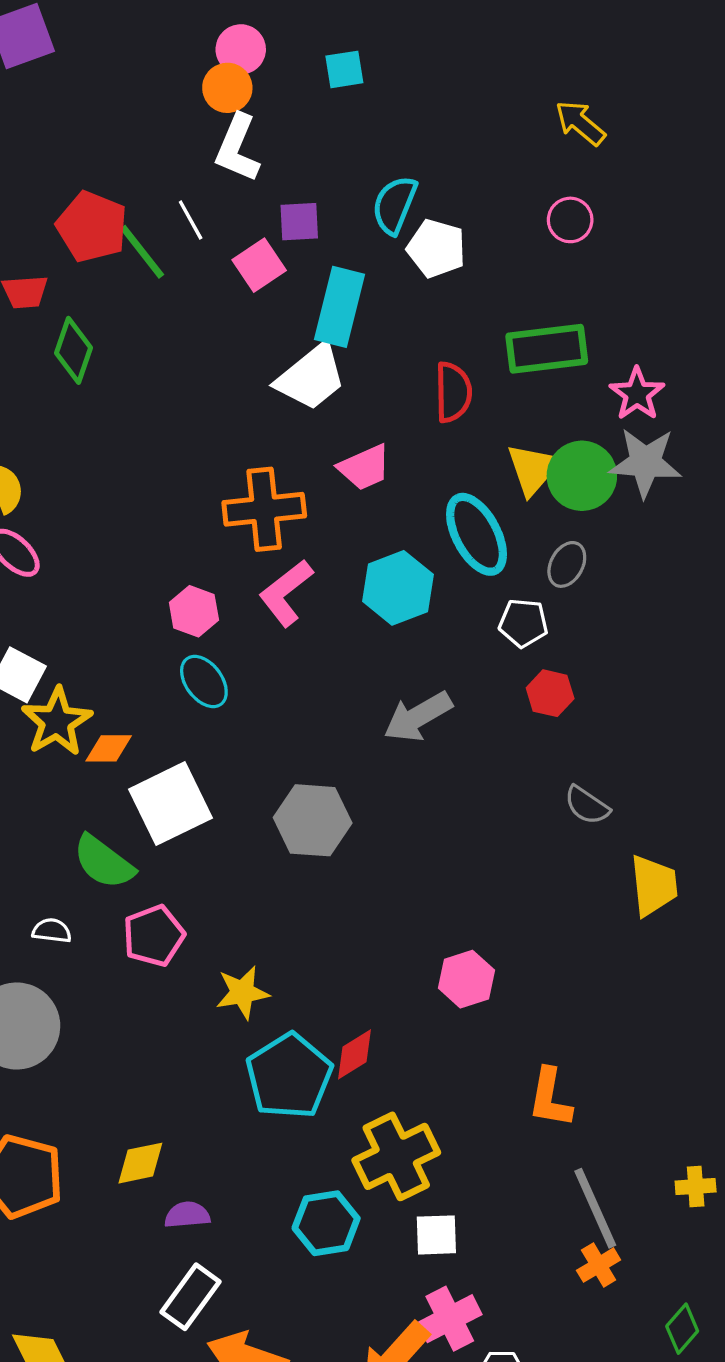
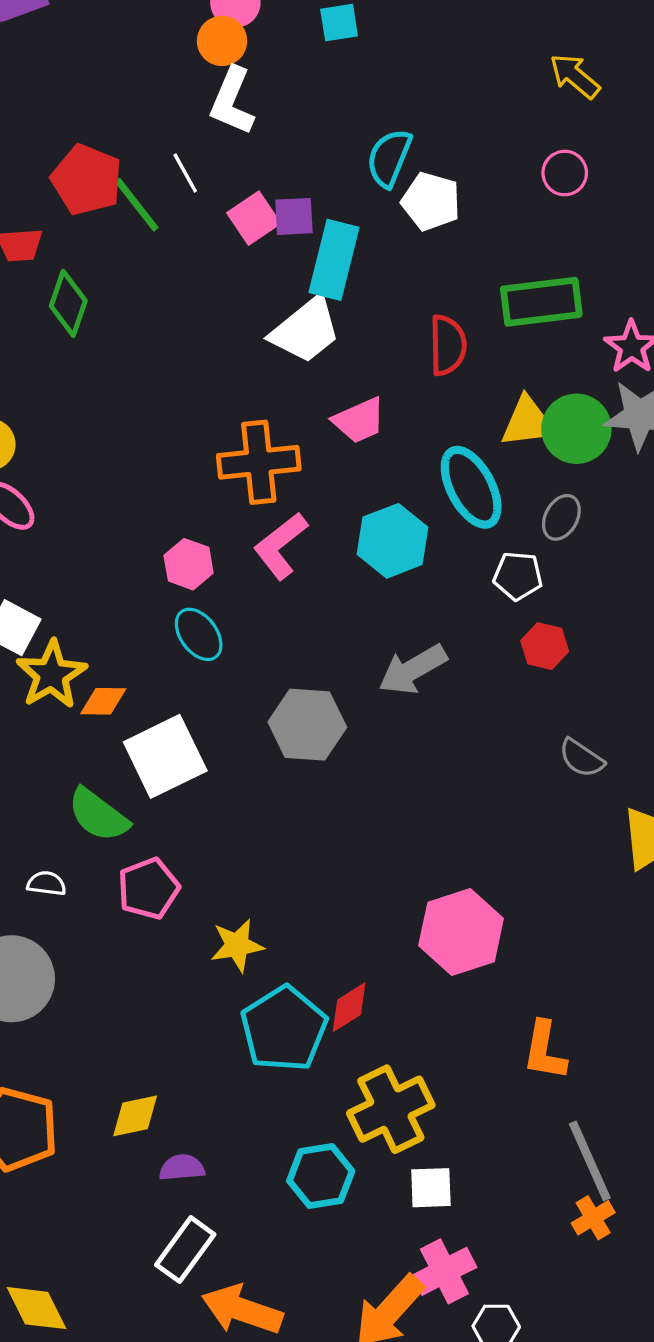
purple square: (299, 222) -> (294, 216), moved
yellow triangle: (533, 469) -> (528, 422), turned 42
gray hexagon: (313, 820) -> (307, 725), moved
pink hexagon: (466, 979) -> (461, 932), size x1.5

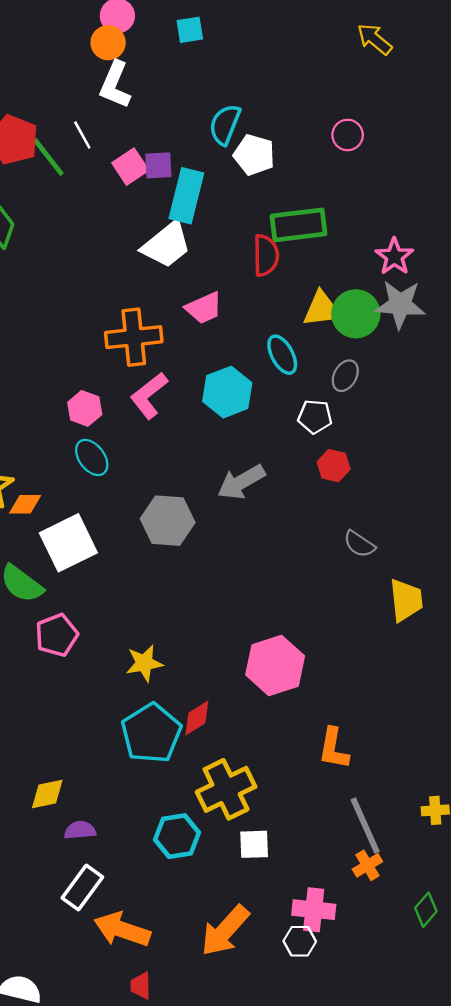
yellow arrow: (575, 76) -> (374, 39), moved
green rectangle: (541, 302) -> (299, 225), moved
cyan ellipse: (471, 487) -> (282, 355), size x0.7
yellow star: (237, 945) -> (144, 663), moved
pink cross: (444, 1271) -> (314, 910), moved, turned 33

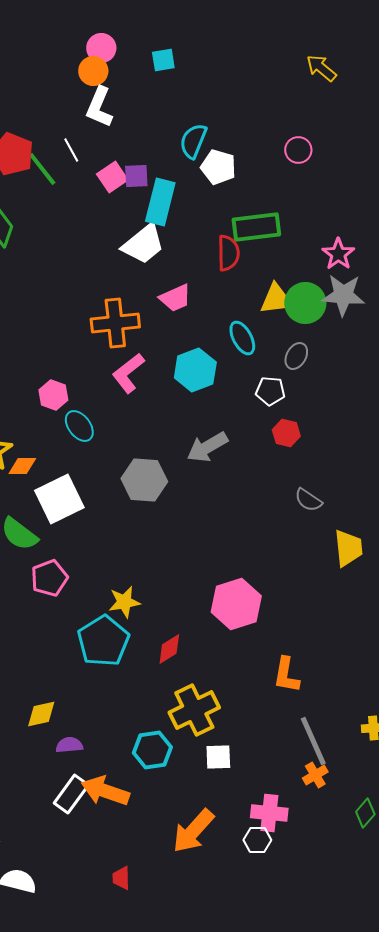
pink hexagon: (85, 408) -> (53, 395), moved
cyan pentagon: (151, 733) -> (103, 641), moved
orange arrow: (122, 930) -> (105, 791), moved

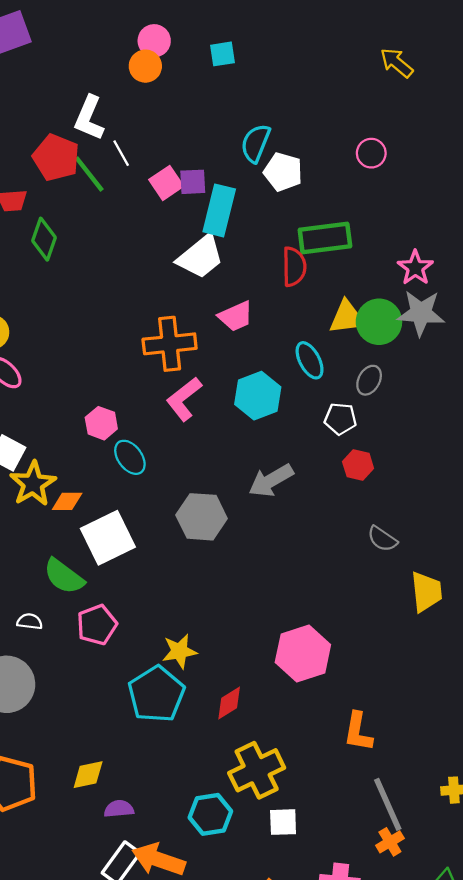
white L-shape: (99, 107) -> (89, 118), moved

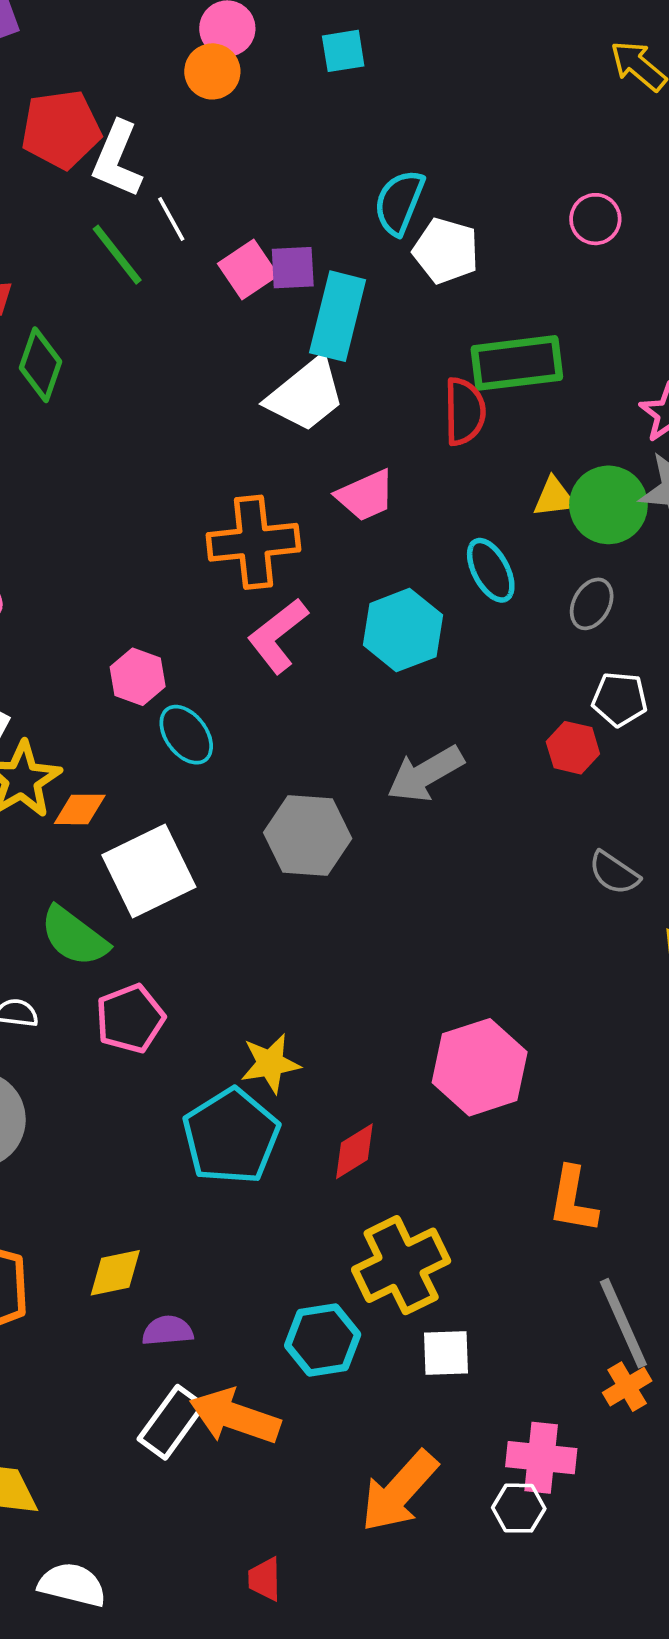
red pentagon: (56, 158) -> (61, 129), moved, turned -30
yellow triangle: (347, 317) -> (554, 497), size x0.7
white pentagon: (340, 419) -> (620, 699), moved

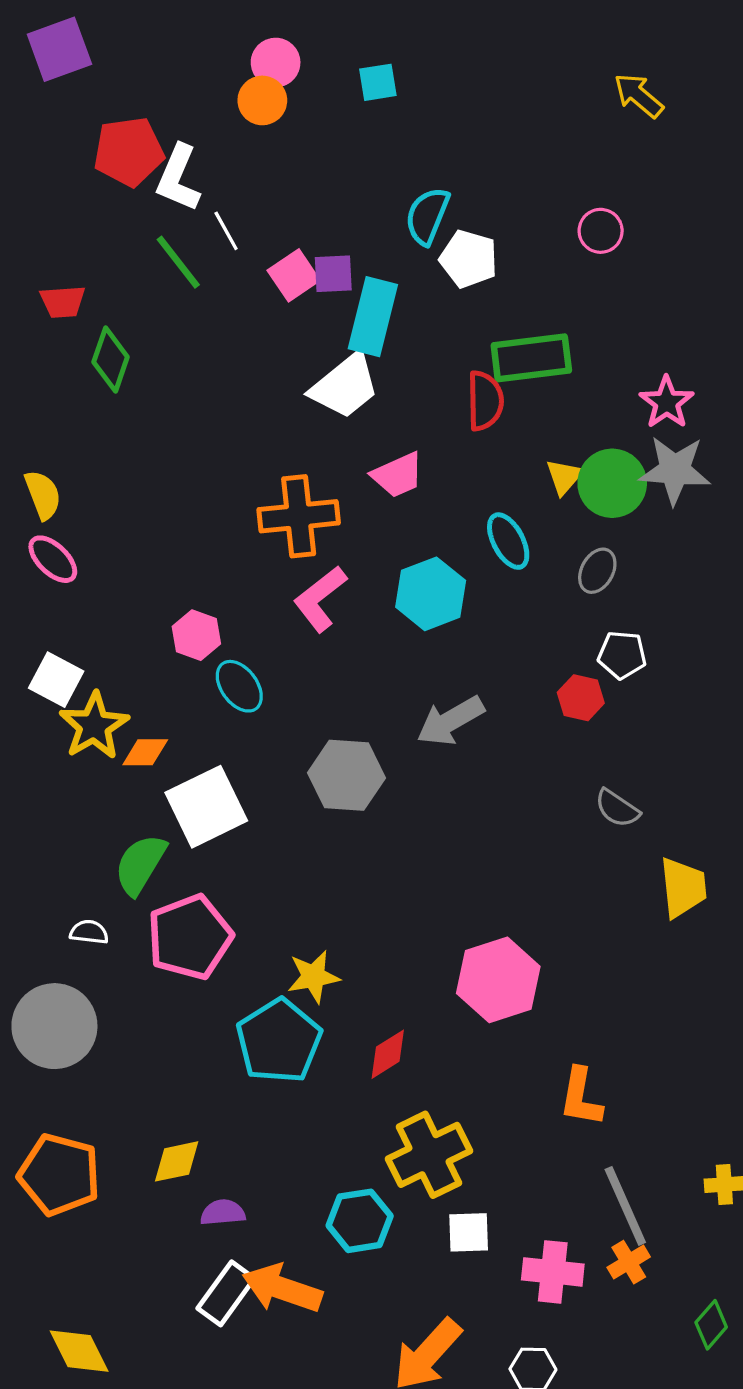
yellow triangle: (554, 497) -> (564, 477), turned -42
green semicircle: (74, 936) -> (140, 864), turned 84
pink pentagon: (130, 1019) -> (190, 937), size x1.4
pink cross: (541, 1458) -> (553, 1272), moved

